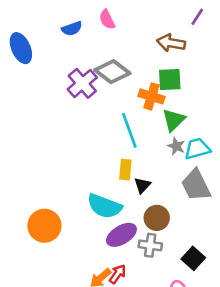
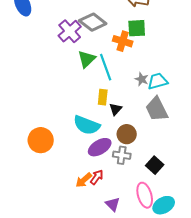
green triangle: (174, 120) -> (87, 59), moved

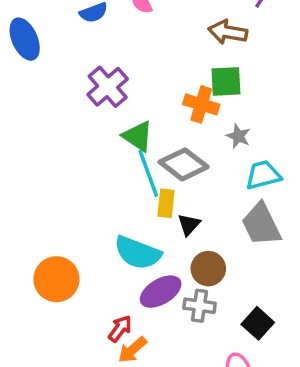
gray diamond: (93, 22) -> (184, 164), moved
green triangle: (87, 59) -> (138, 136), turned -42
cyan line: (106, 67) -> (148, 173), moved
gray star: (142, 79) -> (238, 136), moved
red arrow: (97, 177) -> (120, 329), moved

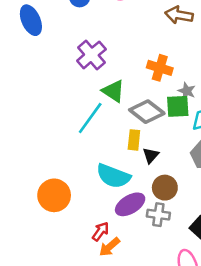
green square: (226, 81) -> (178, 106), moved
cyan line: (148, 173) -> (90, 118), moved, turned 56

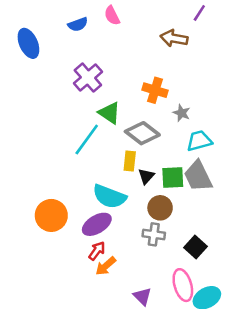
green square: (178, 106) -> (173, 177), moved
purple ellipse: (130, 204) -> (97, 224), moved

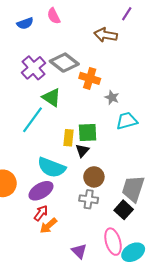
gray diamond: (142, 133) -> (64, 63), moved
gray trapezoid: (198, 176) -> (133, 189), moved, turned 44
green square: (173, 177) -> (88, 132), moved

